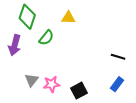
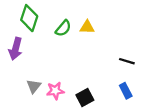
yellow triangle: (68, 18) -> (87, 27), moved
green semicircle: (46, 38) -> (63, 28), moved
blue rectangle: (117, 84) -> (126, 91), turned -64

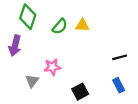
black line: (127, 61) -> (120, 57), turned -32
pink star: (55, 91) -> (52, 67), moved

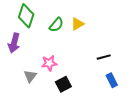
yellow triangle: (82, 25) -> (78, 24), turned -32
black line: (120, 57) -> (104, 57), moved
black square: (80, 92) -> (63, 84), moved

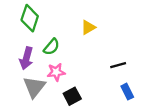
green semicircle: (56, 25) -> (52, 47), moved
purple arrow: (14, 43) -> (26, 58), moved
gray triangle: (30, 76) -> (34, 87), size x1.5

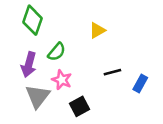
black line: (118, 65) -> (112, 72), moved
pink star: (56, 72) -> (62, 80), turned 30
blue rectangle: (127, 92) -> (140, 84), moved, turned 56

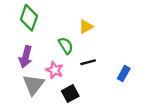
green semicircle: (57, 52) -> (66, 46), moved, turned -72
black line: (112, 72) -> (88, 62), moved

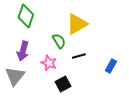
yellow triangle: (86, 27) -> (77, 24), size x1.6
gray triangle: (33, 85) -> (15, 76), moved

